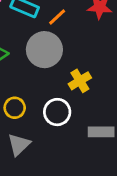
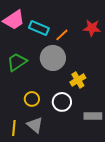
gray triangle: (19, 145) -> (35, 125), turned -36

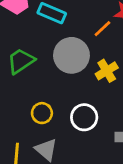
orange line: (62, 35) -> (102, 29), moved
yellow cross: (78, 80) -> (107, 71), moved

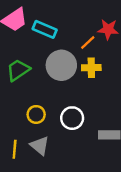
yellow cross: (107, 71) -> (91, 68), moved, turned 30

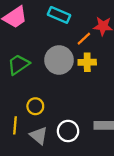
cyan rectangle: (45, 29) -> (59, 15), moved
white circle: (72, 118) -> (68, 131), moved
yellow line: (15, 149) -> (15, 125), moved

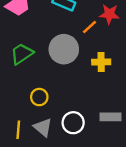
yellow cross: (87, 62) -> (101, 62), moved
yellow line: (15, 125) -> (18, 130), moved

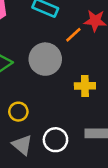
yellow cross: (101, 62) -> (85, 86), moved

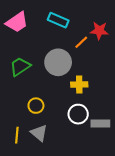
yellow cross: (85, 86) -> (79, 84), moved
white circle: (55, 140) -> (78, 114), moved

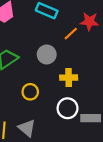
gray circle: (58, 62) -> (47, 54), size x0.7
yellow circle: (36, 106) -> (30, 92), moved

